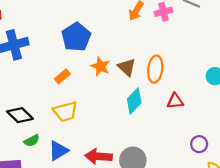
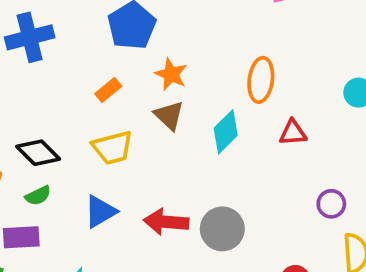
brown triangle: (127, 67) -> (169, 115), moved
green semicircle: (32, 141) -> (38, 196), moved

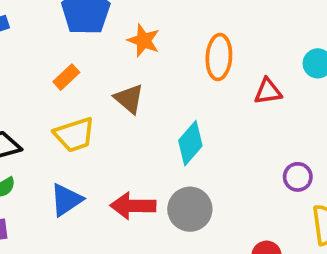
orange star: (171, 74) -> (144, 41), moved
cyan diamond: (226, 132) -> (190, 143), moved
red triangle: (293, 133) -> (268, 91), moved

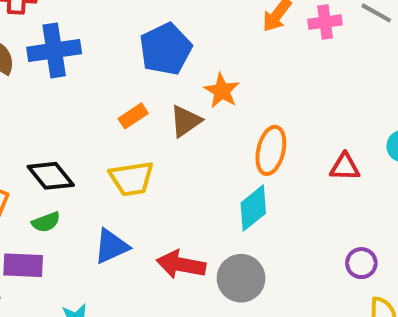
orange ellipse: (219, 57) -> (271, 150), moved
brown triangle: (129, 99) -> (186, 121), moved, turned 36

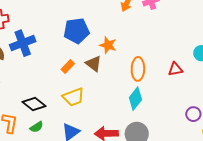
blue pentagon: (166, 49) -> (76, 31), turned 30
brown triangle: (186, 121) -> (94, 64), turned -36

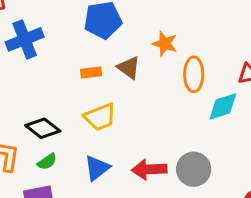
orange star: (108, 45) -> (165, 44), moved
orange rectangle: (68, 67) -> (91, 73), turned 40
cyan diamond: (135, 99) -> (223, 106), moved, turned 35

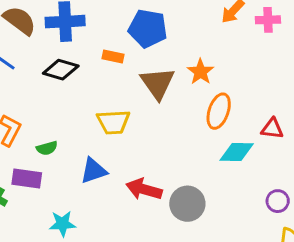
brown triangle: (129, 68) -> (158, 83), size x1.4
orange rectangle: (91, 73) -> (113, 56), moved
black diamond: (43, 128) -> (61, 70), moved, turned -40

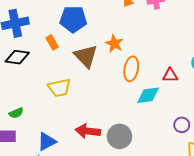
orange rectangle: (113, 56) -> (52, 42), turned 56
blue triangle: (94, 171) -> (47, 142), moved

